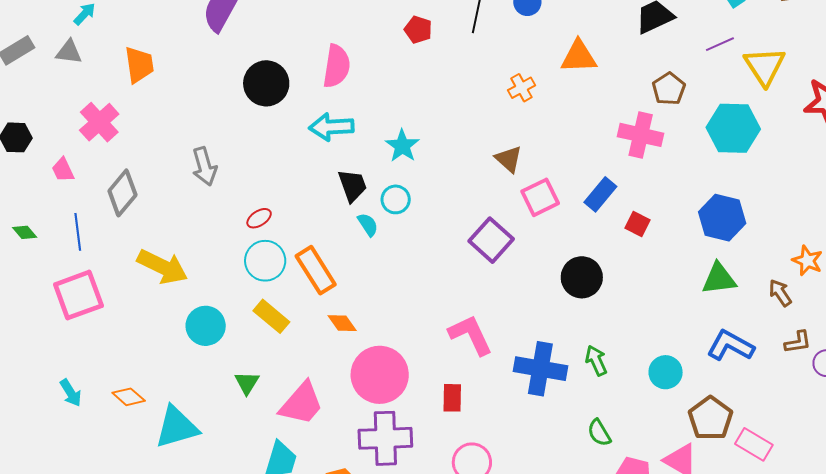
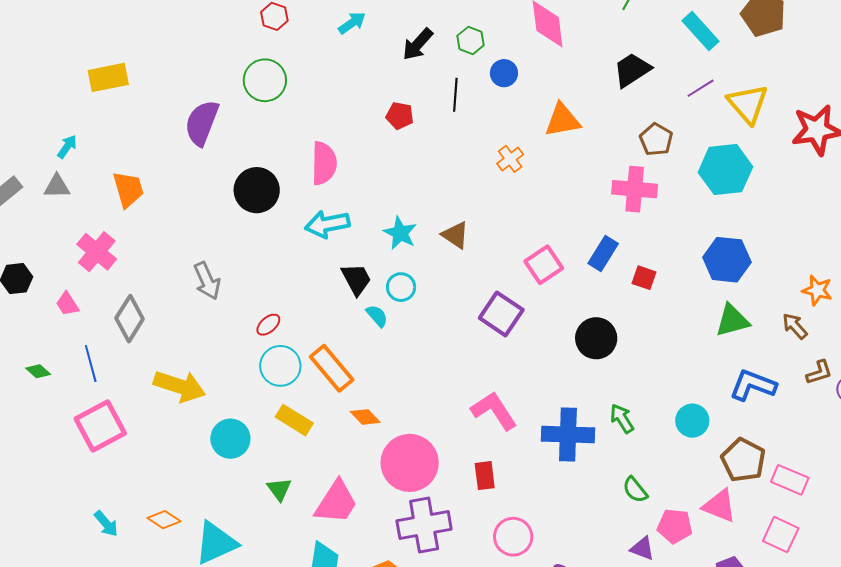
brown triangle: (509, 159) -> (455, 235), moved

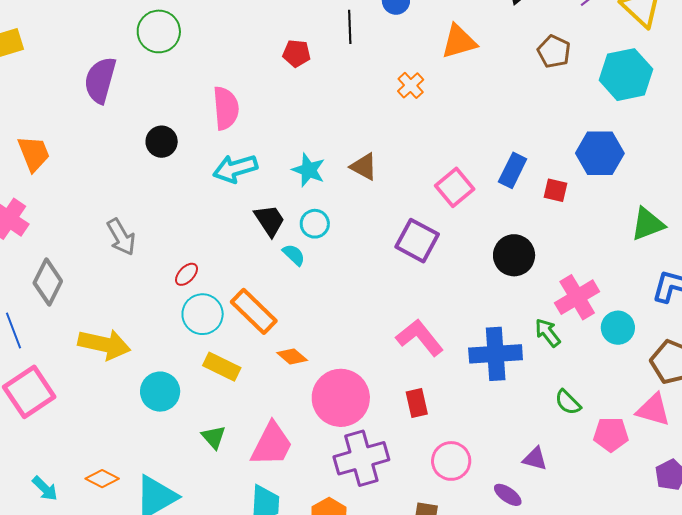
pink cross: (635, 189) -> (577, 297), moved, turned -30
black circle: (257, 190) -> (162, 142), size x0.7
blue hexagon: (727, 260) -> (600, 153), moved
purple triangle: (642, 548) -> (535, 459), moved

